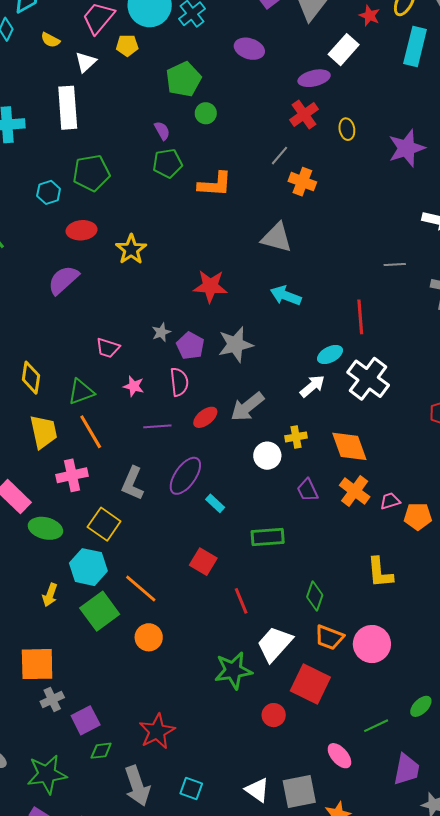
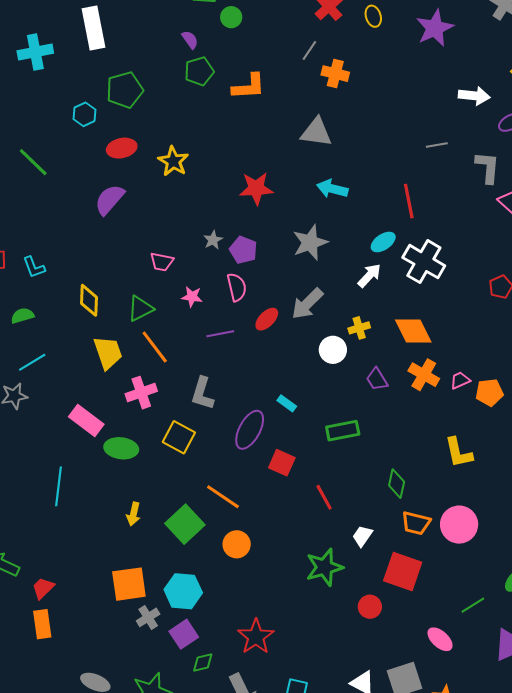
gray star: (236, 345) -> (310, 243), moved
purple ellipse: (185, 476) -> (250, 430), moved
cyan hexagon: (88, 567) -> (183, 591), moved
white trapezoid: (275, 644) -> (362, 536), size x0.6

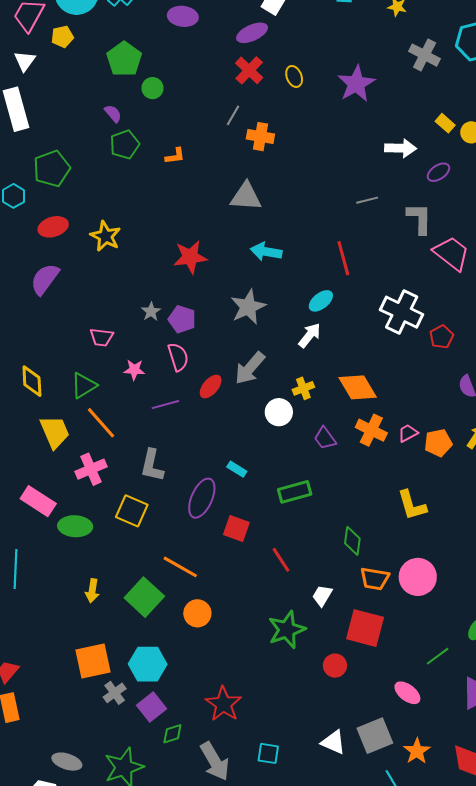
orange L-shape: (249, 87) -> (175, 156), size x0.6
white cross: (424, 262) -> (402, 312), moved

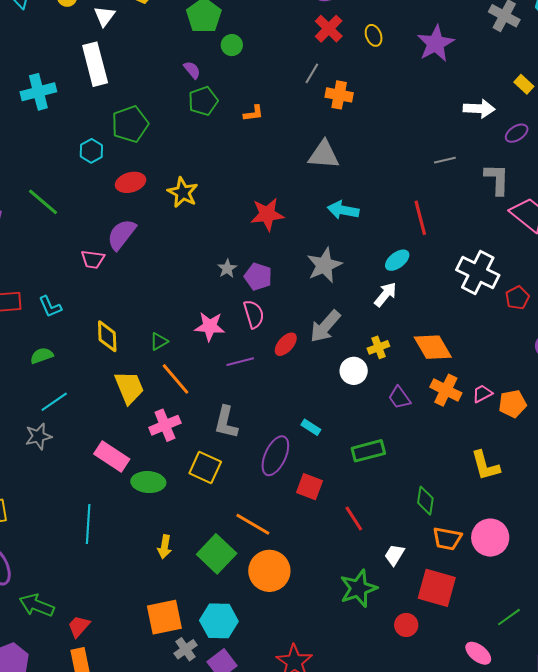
pink trapezoid: (102, 337) -> (93, 259), moved
pink star: (134, 370) -> (210, 326), size x1.4
green triangle: (84, 385) -> (159, 341), size x0.7
orange circle: (197, 613) -> (269, 571), size x1.5

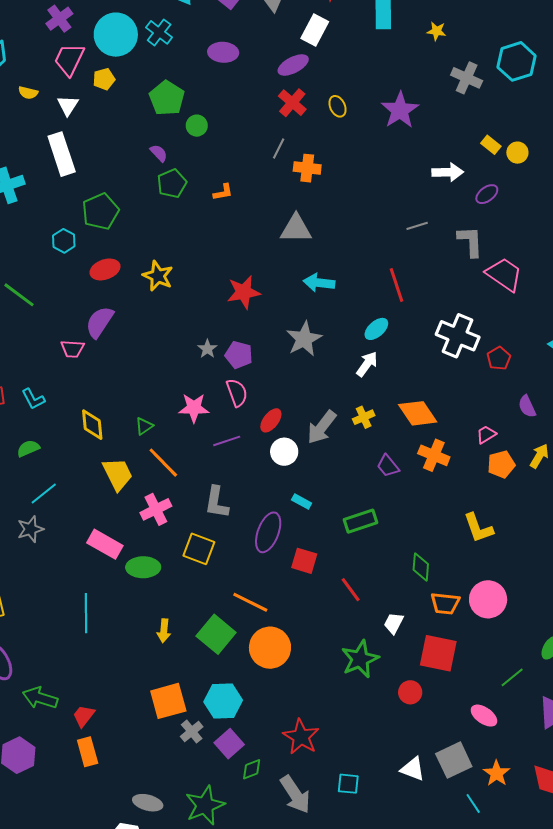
gray arrow: (325, 326) -> (322, 427), moved
white circle: (354, 371) -> (284, 452), moved
pink trapezoid: (482, 394) -> (486, 434), moved

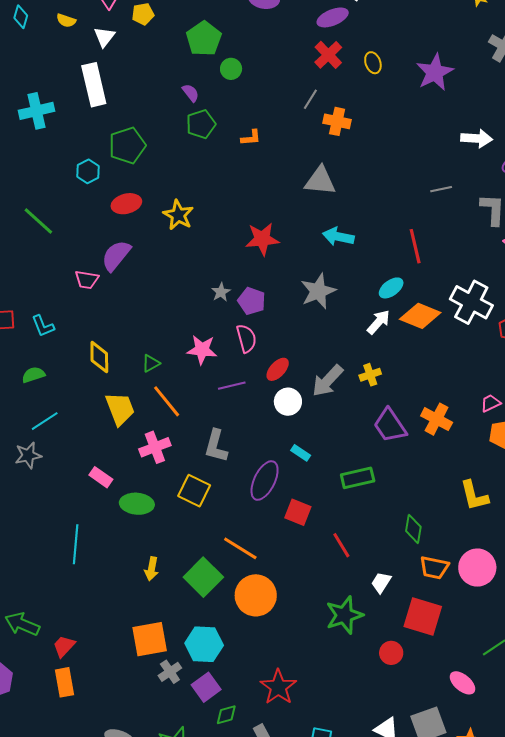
orange diamond: (418, 413) -> (420, 316), moved, turned -39
purple trapezoid: (388, 466) -> (390, 425), size x1.5
pink rectangle: (105, 544) -> (101, 477), size x0.7

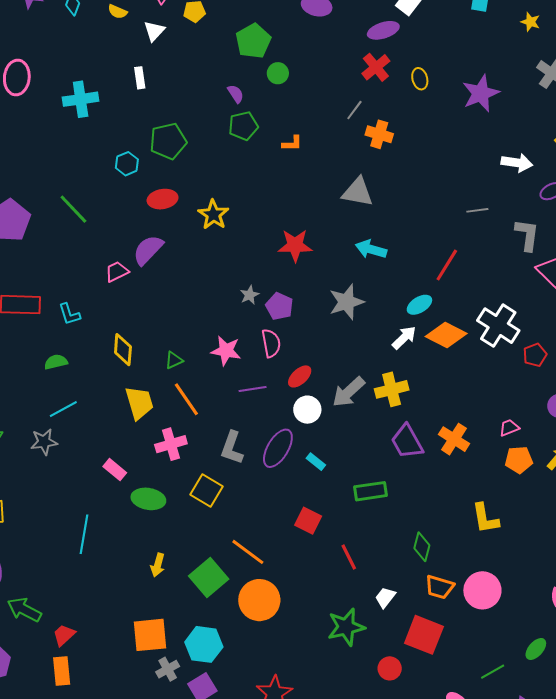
white rectangle: (94, 85) -> (140, 78), size x0.5
red line: (415, 246) -> (447, 265), turned 40
pink trapezoid: (87, 280) -> (117, 272), turned 140
yellow cross: (370, 375) -> (392, 389), size x1.5
purple ellipse: (265, 481) -> (278, 448), moved

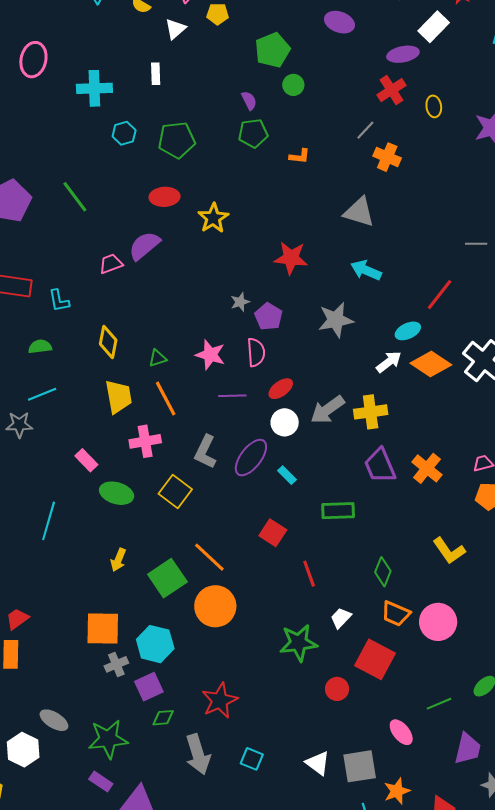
cyan hexagon: (127, 164) -> (124, 133), moved
yellow L-shape: (485, 518) -> (449, 551), turned -32

